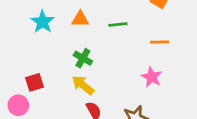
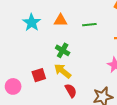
red square: (34, 82) -> (39, 75), moved

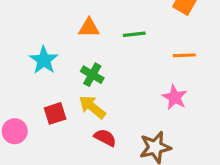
cyan star: (32, 23) -> (44, 60), moved
red semicircle: (71, 91) -> (105, 138), turned -32

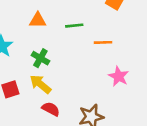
orange line: (184, 55) -> (103, 42), moved
pink star: (175, 97) -> (119, 76), moved

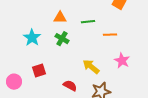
green cross: (40, 58) -> (62, 39), moved
yellow arrow: (40, 84) -> (91, 67), moved

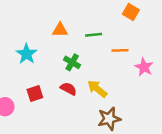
green cross: (62, 39) -> (72, 62), moved
pink star: (122, 61) -> (144, 67), moved
red semicircle: (70, 86) -> (68, 89), moved

